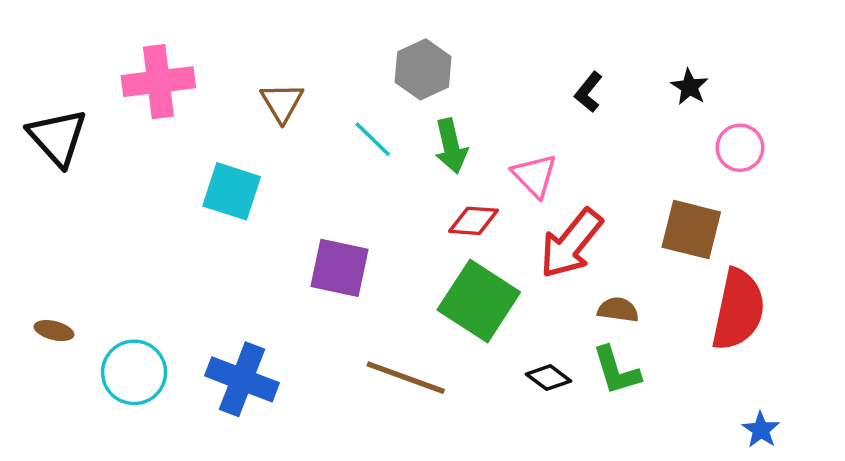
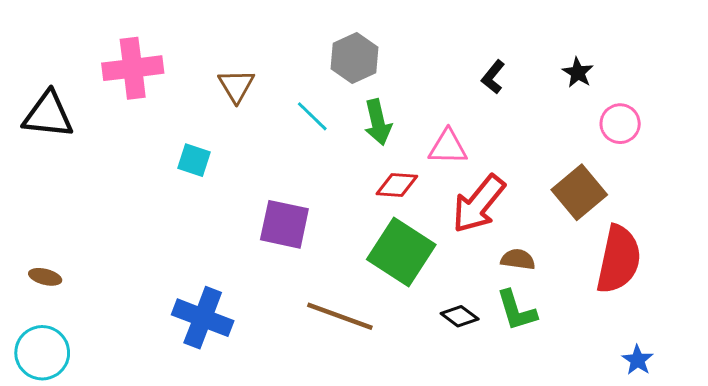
black triangle: (57, 137) -> (48, 115), turned -42
pink triangle: (535, 176) -> (448, 147), turned -45
cyan square: (232, 191) -> (194, 160), size x0.7
brown square: (691, 230) -> (579, 192), turned 36
cyan circle: (134, 372) -> (42, 353), moved

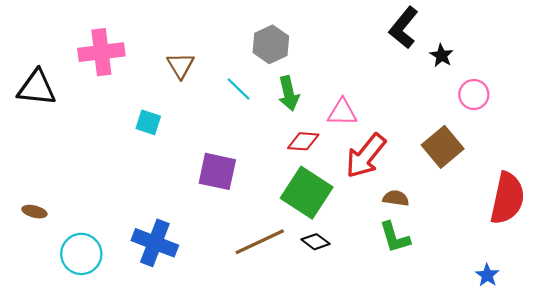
black L-shape: (493, 77) -> (404, 28), moved, size x1.6
red semicircle: (619, 259) -> (507, 198), moved
brown line: (340, 316) -> (260, 242), turned -45
black diamond: (460, 316) -> (315, 242), moved
cyan circle: (42, 353) -> (81, 254), moved

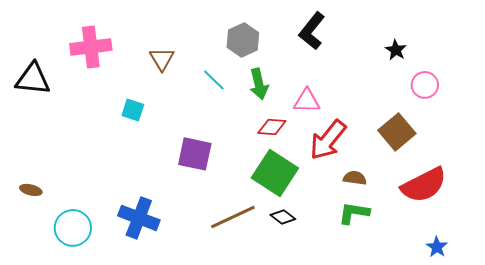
black L-shape: (404, 28) -> (312, 31), moved
red semicircle: (507, 198) -> (424, 185), moved, turned 51
green L-shape: (395, 237) -> (354, 213), turned 116

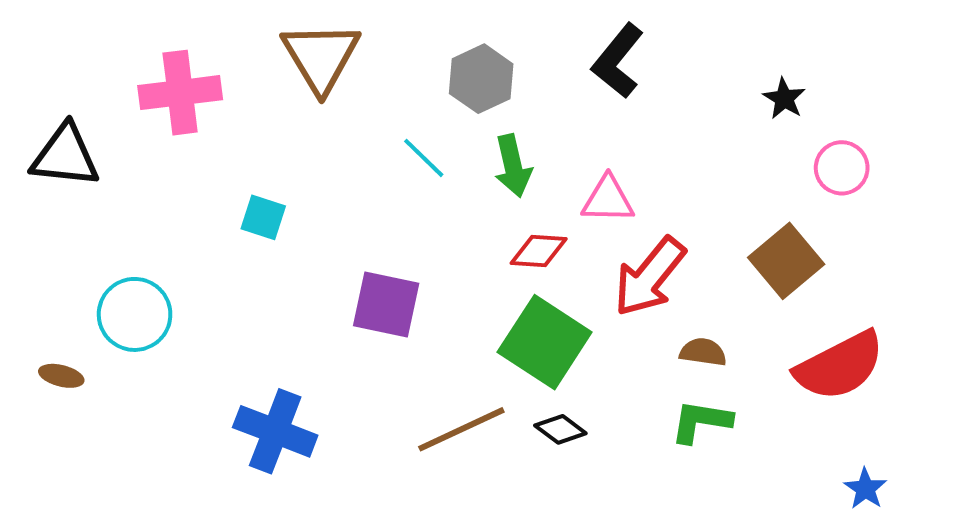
brown triangle: (162, 59) -> (321, 57), moved, size x1.6
cyan circle: (73, 228) -> (135, 314), moved

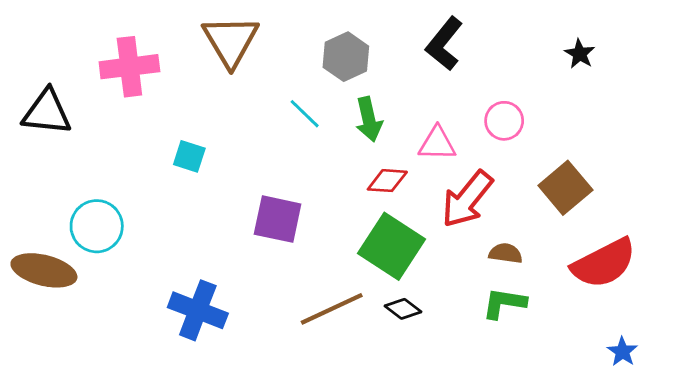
black star: (784, 99) -> (580, 54), moved
pink circle: (842, 168) -> (504, 121), moved
brown ellipse: (61, 376) -> (44, 270), size x2.0

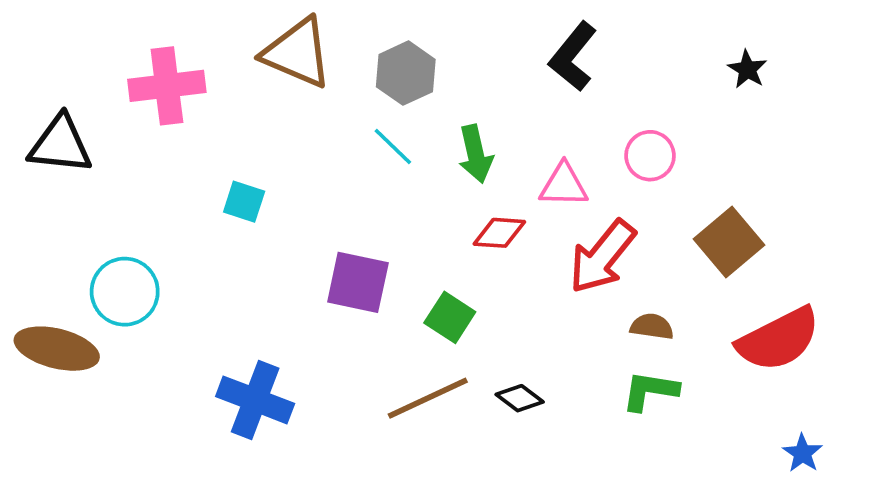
brown triangle: (231, 41) -> (297, 53), turned -36
gray hexagon: (346, 57) -> (406, 73), moved
green square: (392, 246) -> (450, 317), moved, size x0.6

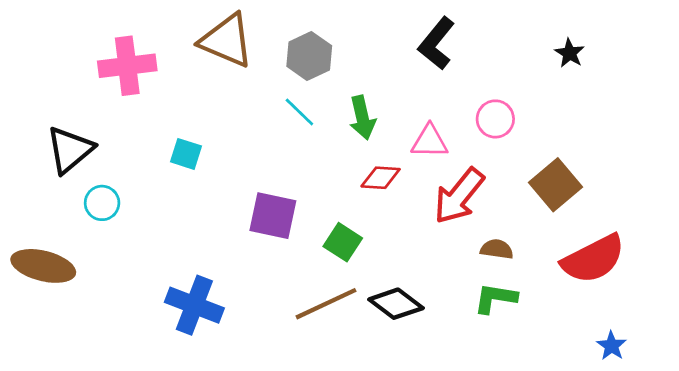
black triangle: (60, 145) -> (70, 150), moved, turned -46
cyan circle: (125, 292) -> (102, 203), moved, size x0.7
black diamond: (520, 398) -> (396, 304), size x1.5

